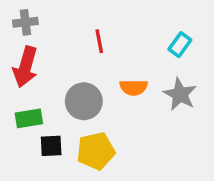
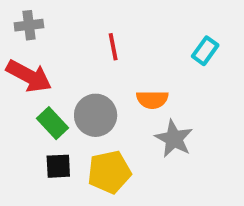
red arrow: (25, 67) -> (29, 76), turned -78
gray star: (180, 94) -> (174, 139), moved
green rectangle: (29, 118) -> (52, 123), moved, turned 56

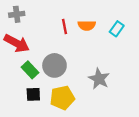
orange semicircle: (152, 100) -> (87, 25), moved

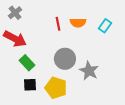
gray cross: (17, 14) -> (15, 13), turned -32
gray circle: (54, 65) -> (65, 59), moved
yellow pentagon: (62, 98) -> (56, 88), turned 30

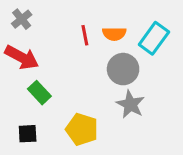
cyan rectangle: (105, 26) -> (154, 38), size x1.5
gray circle: (65, 59) -> (123, 69), moved
black square: (30, 85) -> (28, 134), moved

